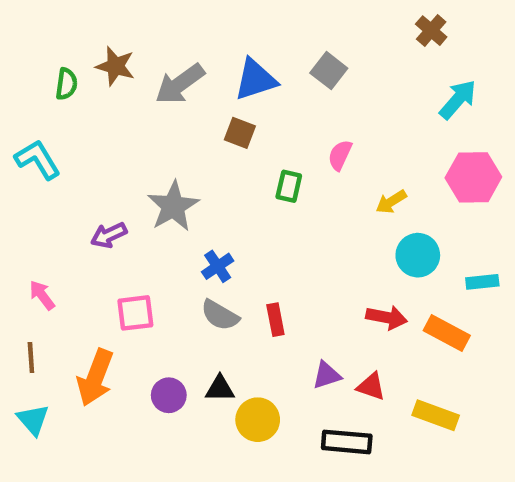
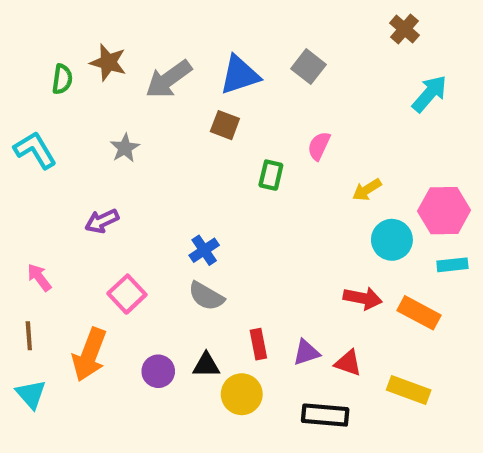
pink hexagon: (473, 177) -> (444, 211), moved
gray star: (173, 206) -> (125, 148), moved, size x0.6
pink square: (135, 313) -> (127, 294), turned -36
red rectangle: (275, 320) -> (258, 344), moved

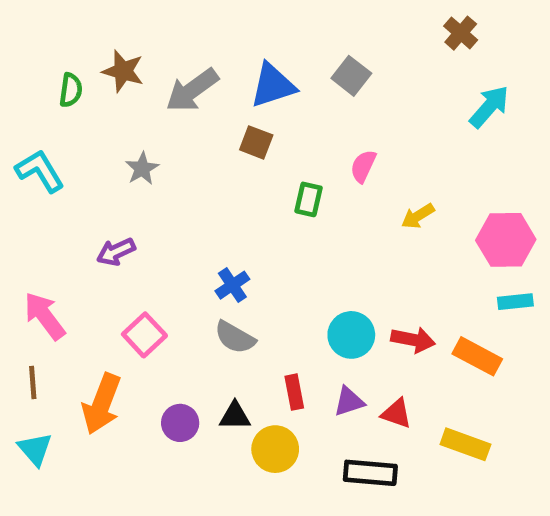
cyan circle: (392, 240) -> (351, 335), moved
pink arrow: (39, 277) -> (45, 316), size x1.5

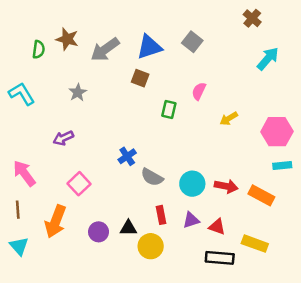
gray semicircle: (235, 337) -> (152, 177), moved
black rectangle: (370, 473) -> (220, 258), moved

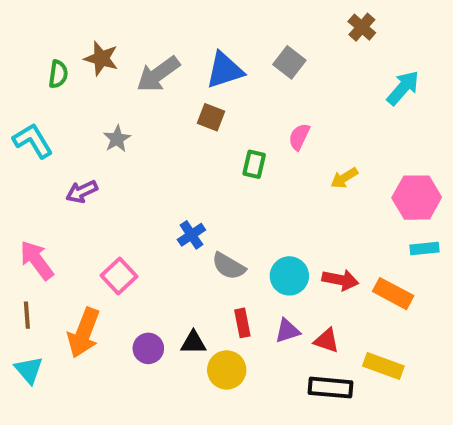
brown cross: (252, 18) -> (362, 27), moved
purple arrow: (63, 138) -> (82, 192), moved

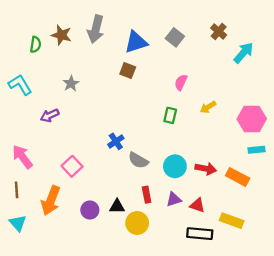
brown cross: (362, 27) -> (219, 32), moved
gray arrow: (158, 74) -> (96, 29), moved, turned -40
green rectangle: (254, 164) -> (170, 115), moved

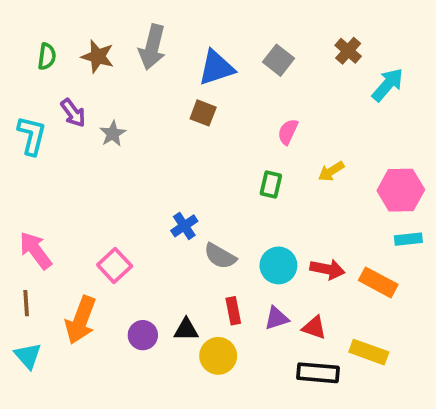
green semicircle: (35, 45) -> (47, 56), moved
cyan L-shape: (20, 85) -> (32, 136), turned 45
purple arrow: (50, 115) -> (73, 113), moved, turned -102

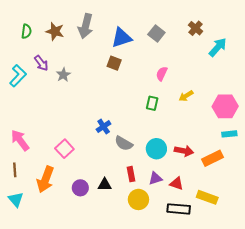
cyan L-shape: (32, 136) -> (18, 76), turned 30
orange rectangle: (378, 282) -> (212, 158), turned -54
yellow circle: (218, 356) -> (138, 199), moved

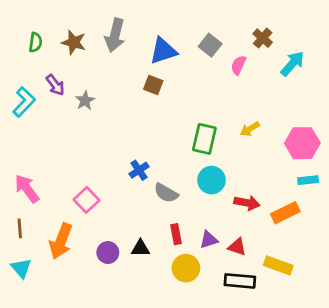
pink semicircle: (162, 74) -> (238, 65), moved
green rectangle: (152, 103) -> (204, 139), size x1.5
cyan circle: (156, 149) -> (211, 180), moved

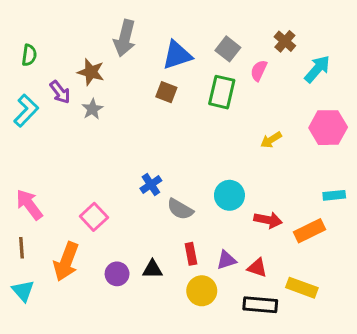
green semicircle: (35, 42) -> (29, 55), moved
brown star: (74, 42) -> (91, 72), moved
green rectangle: (204, 139) -> (222, 92), moved
pink hexagon: (302, 143) -> (328, 128), moved

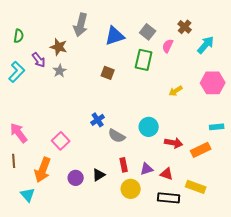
brown square: (166, 92) -> (108, 73), moved
black triangle: (152, 269) -> (99, 175), turned -32
cyan triangle: (23, 291) -> (28, 195), moved

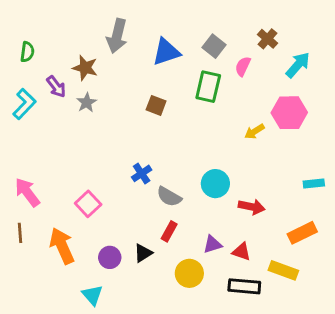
pink hexagon: (213, 83) -> (289, 113), moved
orange rectangle: (201, 150) -> (302, 233), moved
red rectangle: (124, 165) -> (169, 231), moved, turned 40
orange arrow: (43, 170) -> (62, 246), turned 135
cyan triangle: (28, 195) -> (92, 295), moved

